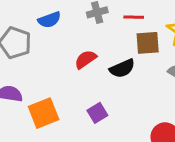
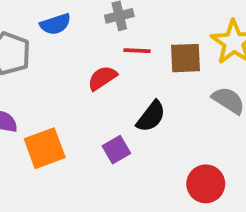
red line: (134, 17) -> (137, 51), moved
black semicircle: (122, 68) -> (151, 116), moved, turned -30

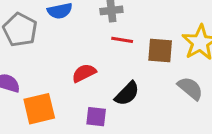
red semicircle: (102, 78) -> (84, 73), moved
purple square: (116, 150) -> (96, 117), turned 30

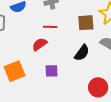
red line: (122, 40) -> (50, 27), moved
black semicircle: (127, 94) -> (82, 53), moved

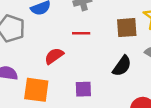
red semicircle: (40, 44) -> (54, 56), moved
orange square: (14, 71) -> (36, 90), turned 30

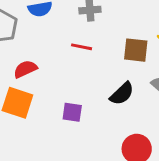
red semicircle: (54, 56) -> (25, 69), moved

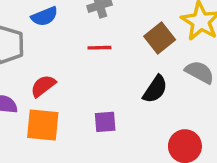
brown square: (136, 50) -> (160, 38), turned -32

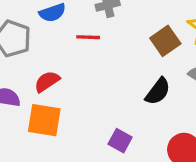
red line: (99, 48) -> (88, 37), moved
purple square: (105, 122) -> (120, 141), moved, turned 30

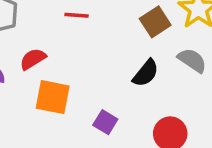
orange square: (44, 120) -> (53, 97), moved

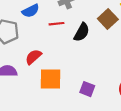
black semicircle: (146, 73) -> (82, 32), moved

